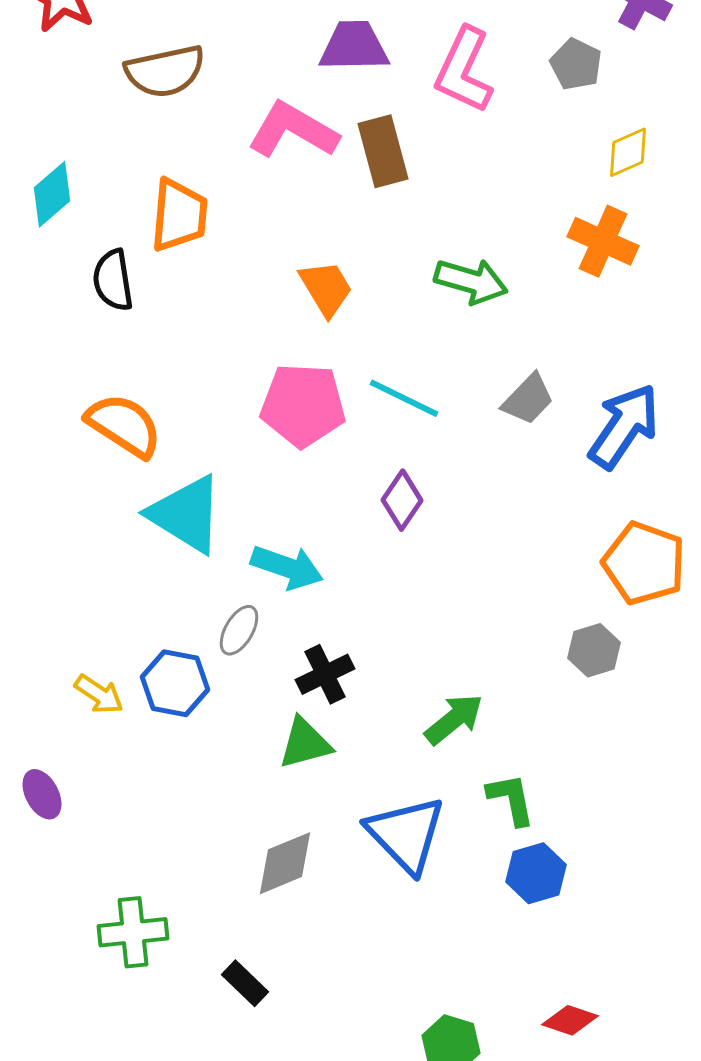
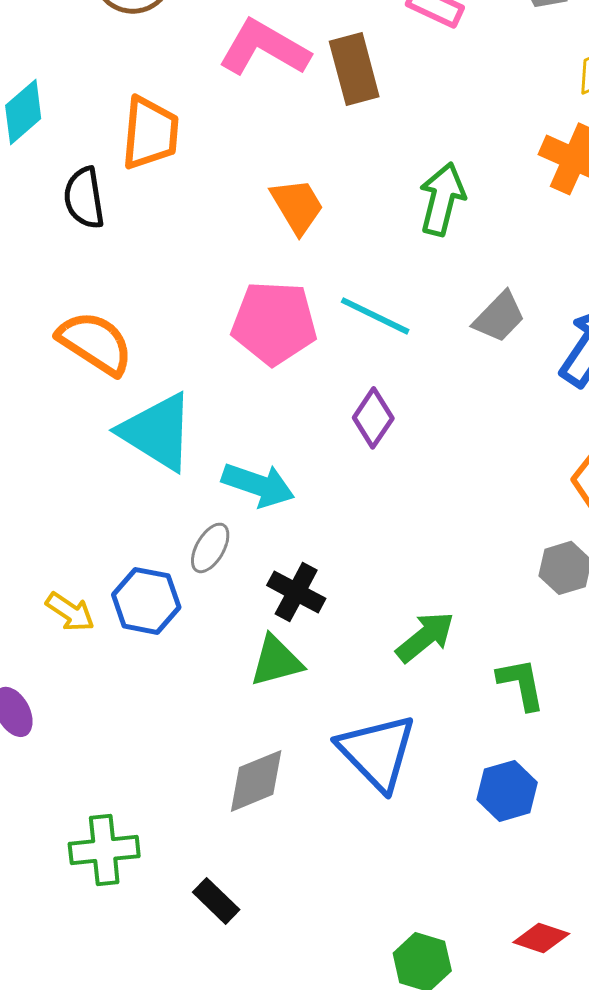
green arrow: (471, 281) -> (442, 199), turned -92
black cross: (325, 674) -> (296, 592), turned -36
green L-shape: (511, 799) -> (521, 684), moved

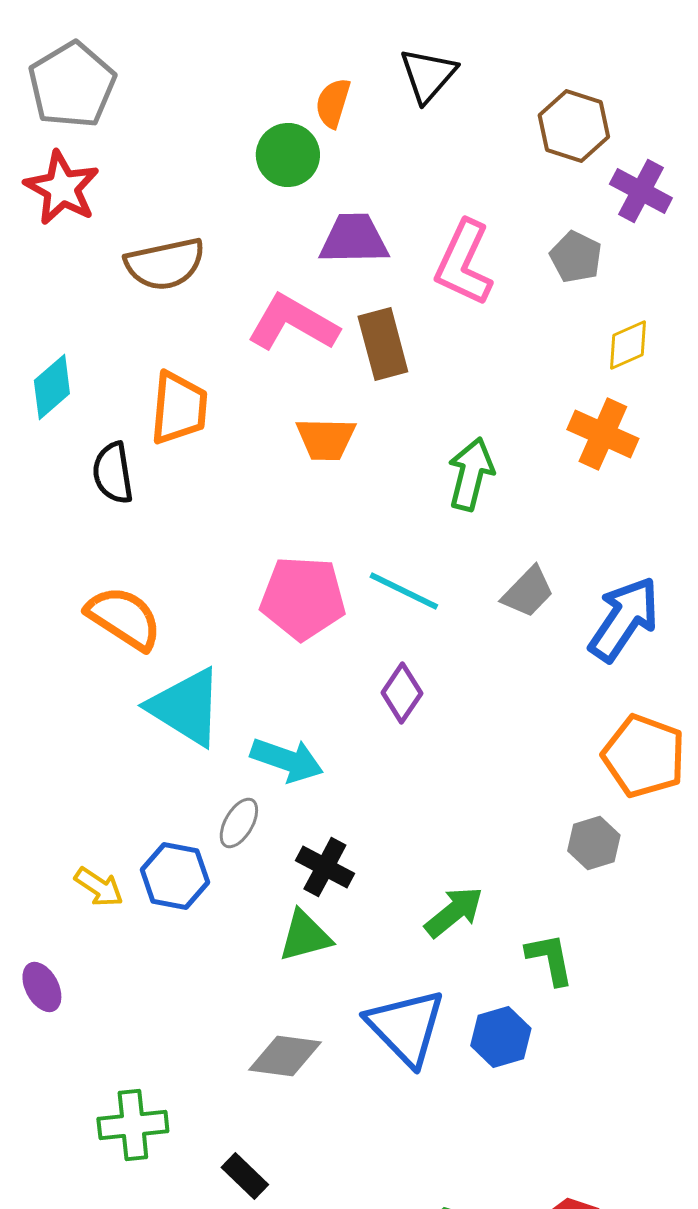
orange trapezoid: (297, 206) -> (326, 439), moved, turned 122
gray diamond: (256, 781) -> (285, 1056), turned 30
blue hexagon: (507, 791) -> (501, 1037), moved

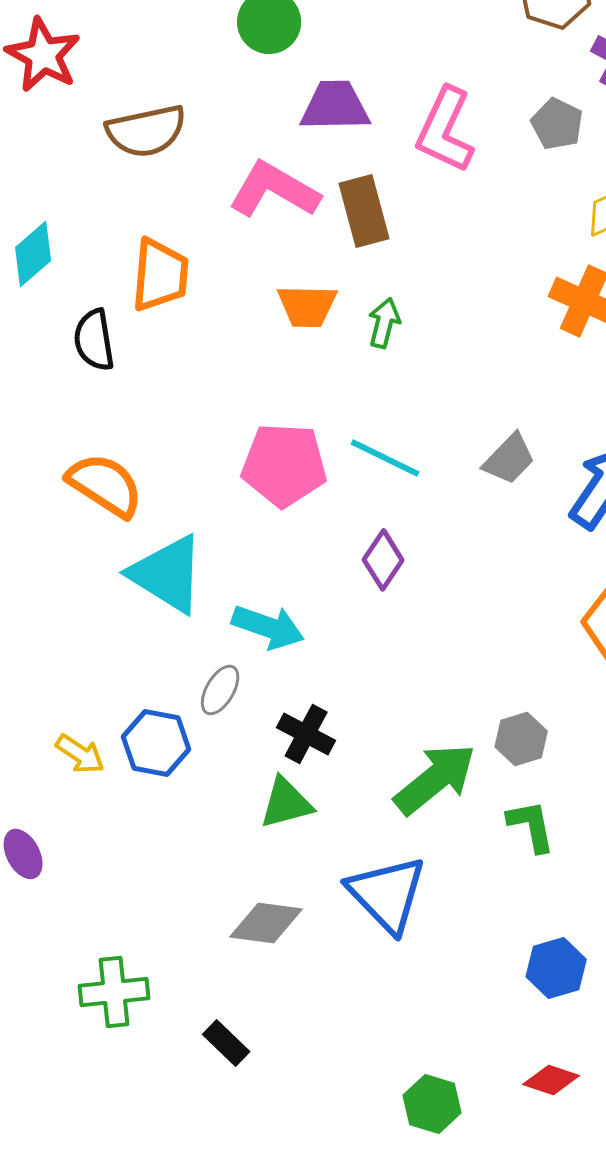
green arrow: (471, 474) -> (384, 323), moved, size x0.7
gray hexagon: (594, 843) -> (521, 739), moved
green arrow: (454, 912) -> (435, 779), size x1.4
blue hexagon: (501, 1037) -> (556, 968), moved

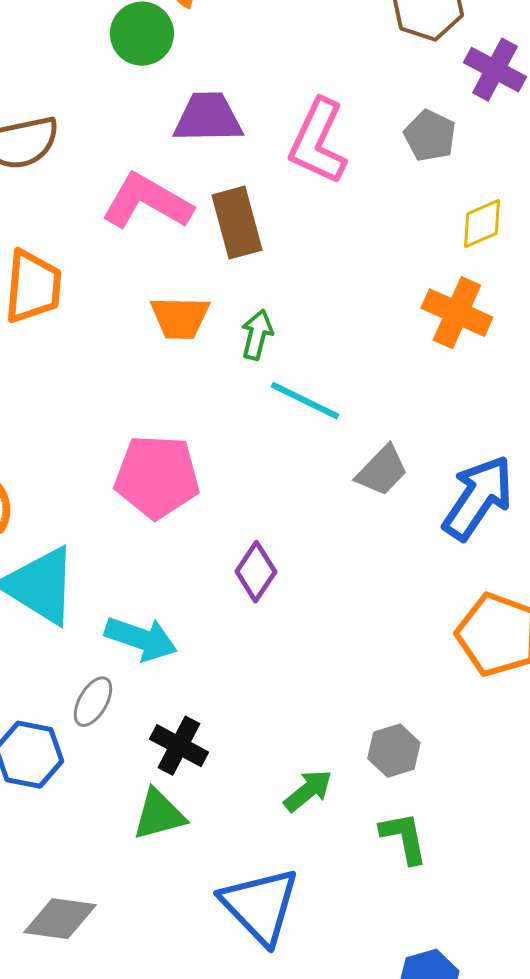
cyan line: (385, 458) -> (305, 401), moved
green arrow: (435, 779) -> (308, 791), size x0.6
gray diamond: (266, 923) -> (60, 919), moved

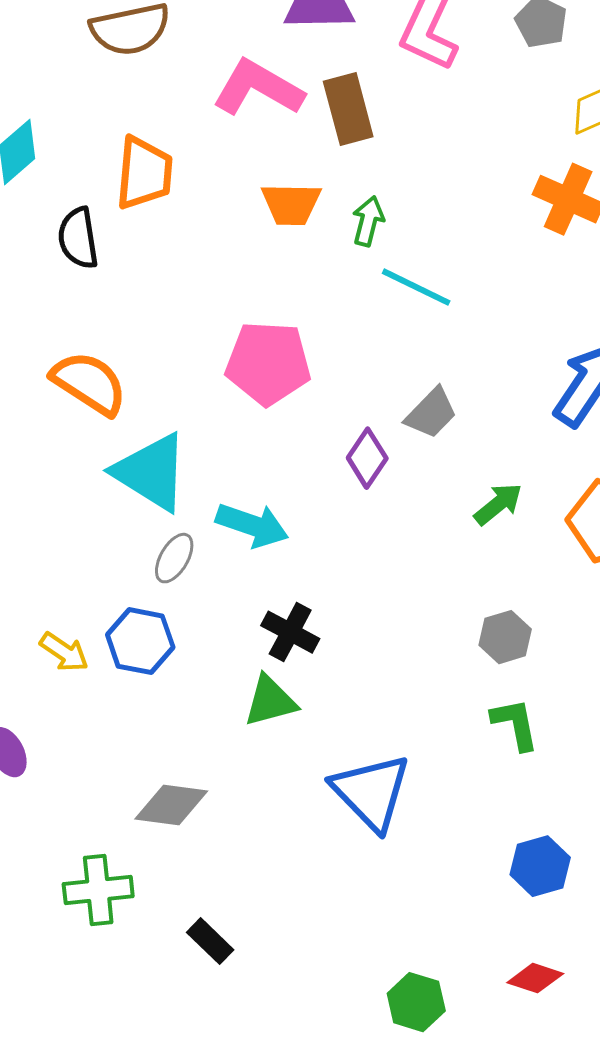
gray trapezoid: (382, 471) -> (431, 413), moved
gray ellipse: (93, 702) -> (174, 558), moved
green arrow: (308, 791) -> (498, 504), moved

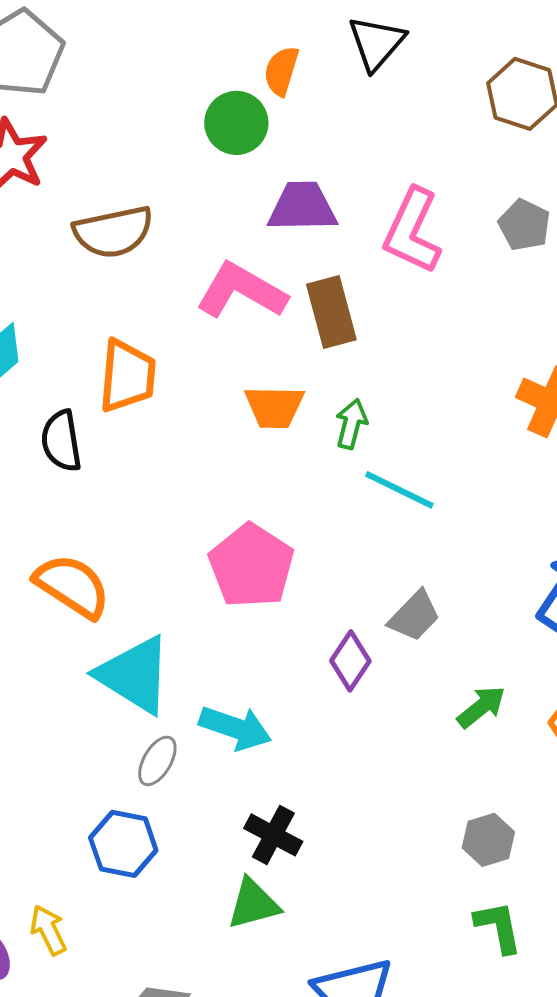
pink pentagon: (268, 363) -> (251, 566), turned 30
yellow arrow: (64, 652) -> (48, 930), moved, turned -150

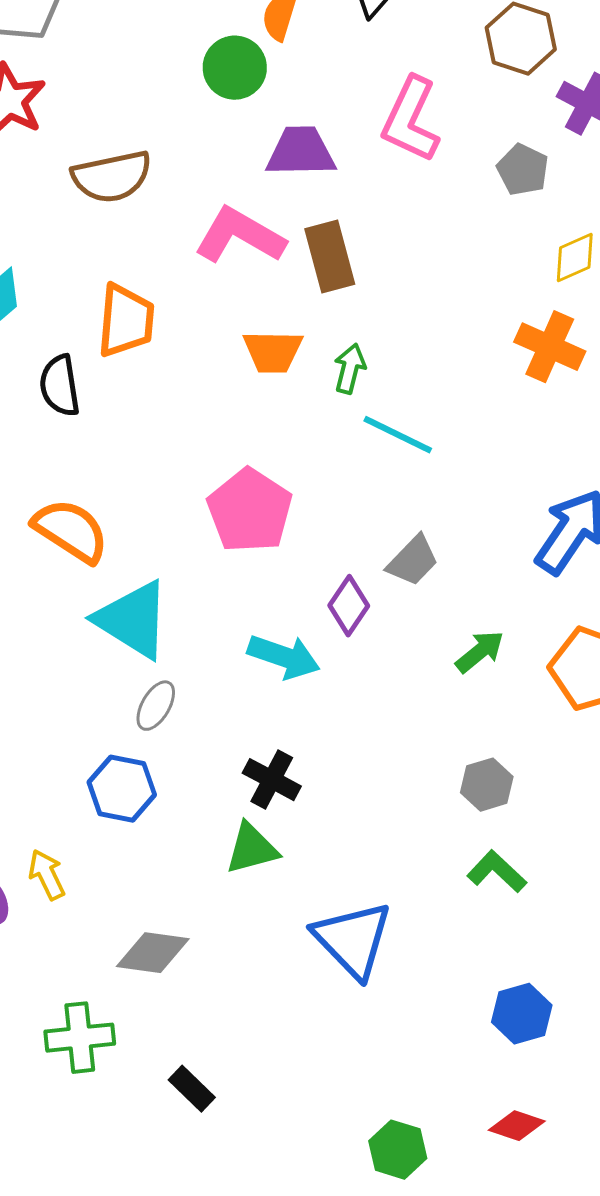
pink L-shape: (412, 231) -> (411, 120), moved
cyan arrow: (235, 728) -> (284, 657), moved
green L-shape: (498, 927) -> (497, 872), turned -36

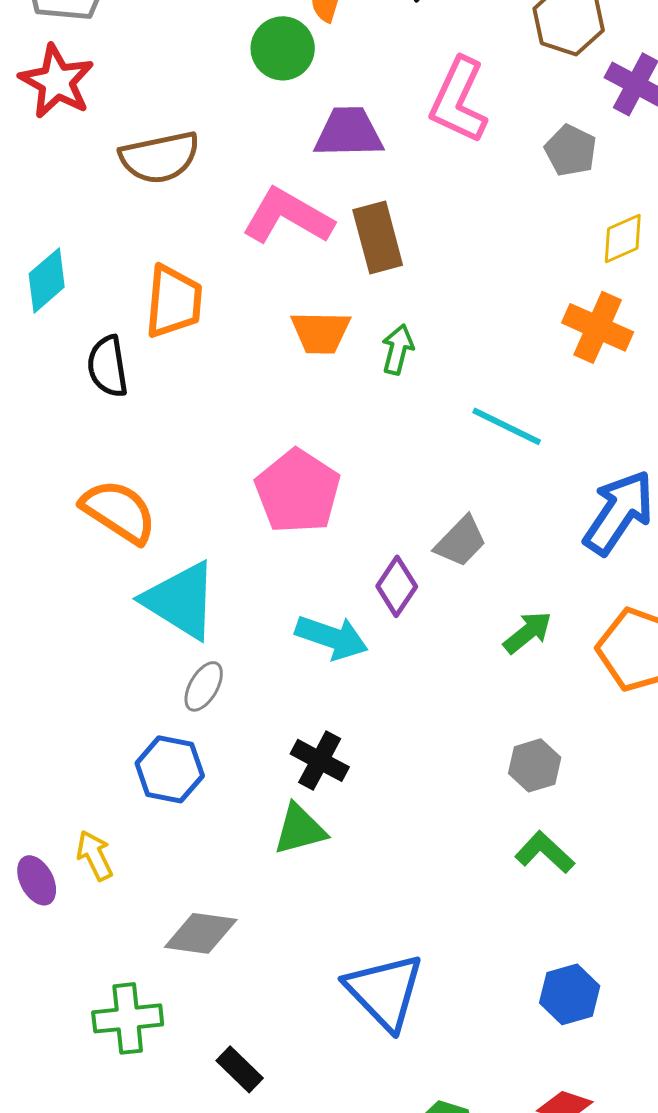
cyan line: (398, 435) -> (507, 426), moved
blue triangle: (353, 940) -> (385, 991), moved

